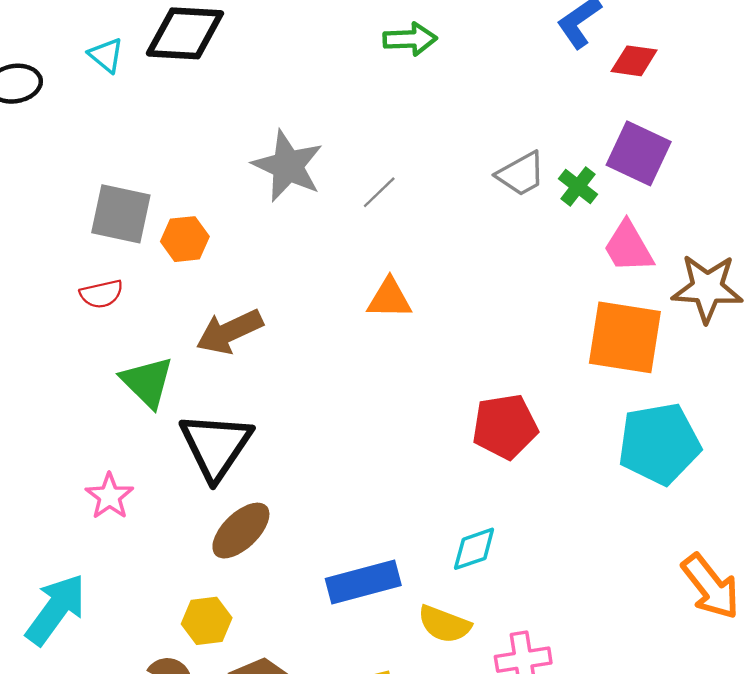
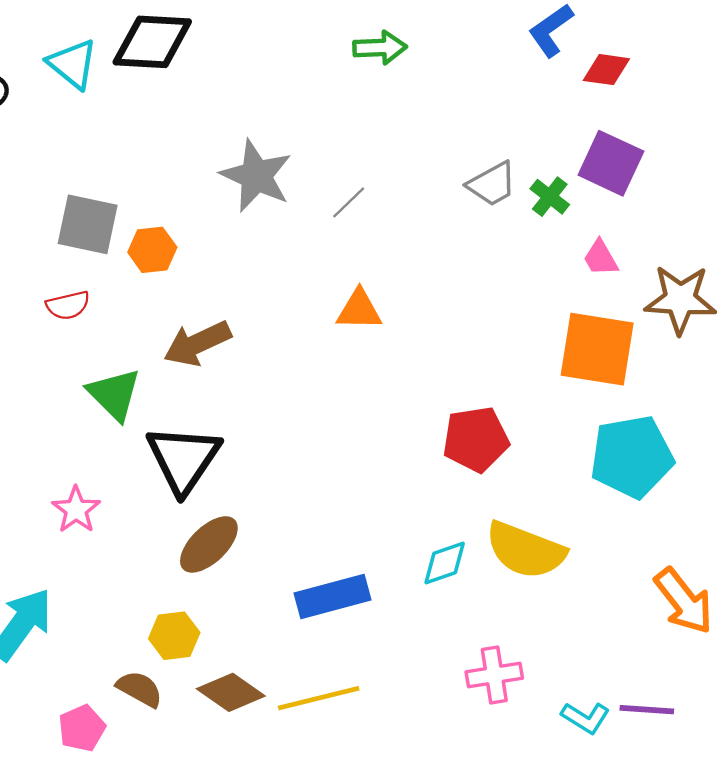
cyan triangle: (106, 55) -> (73, 64), size x1.4
pink trapezoid: (628, 247) -> (601, 258), size x0.7
yellow semicircle: (444, 624) -> (525, 550), moved, size x1.5

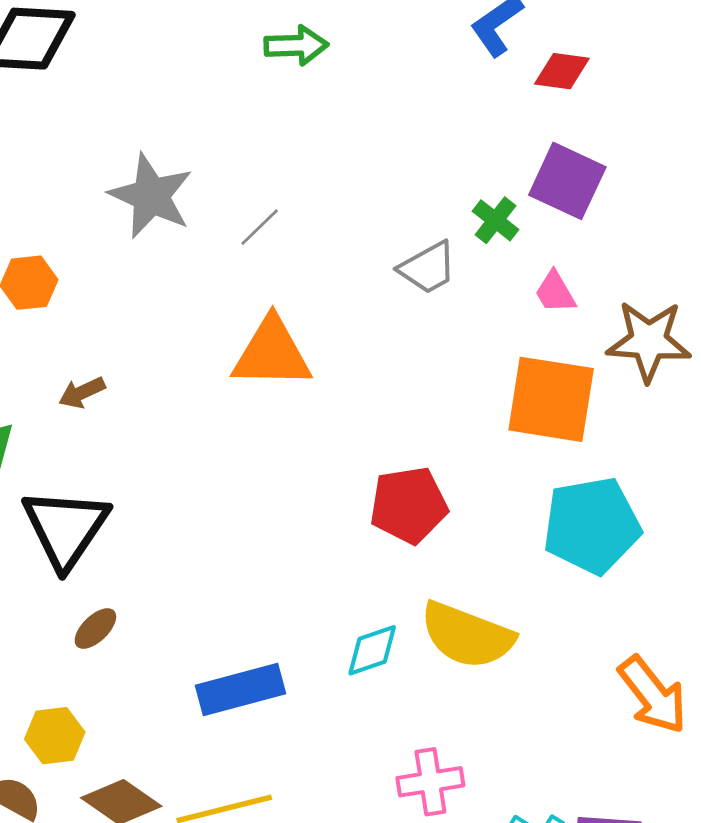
gray trapezoid: (492, 184) -> (428, 268), moved
orange triangle: (359, 310) -> (272, 353), size x1.5
brown arrow: (197, 343) -> (82, 393), size x0.6
brown ellipse: (209, 544) -> (95, 629), size x0.6

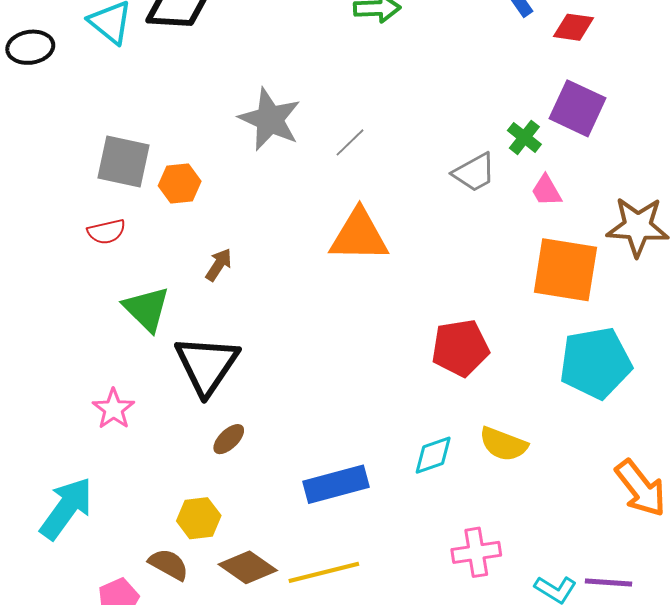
pink trapezoid: (555, 292) -> (546, 191), moved
brown arrow: (82, 393) -> (219, 265), turned 148
yellow semicircle: (467, 635) -> (503, 444), size x0.7

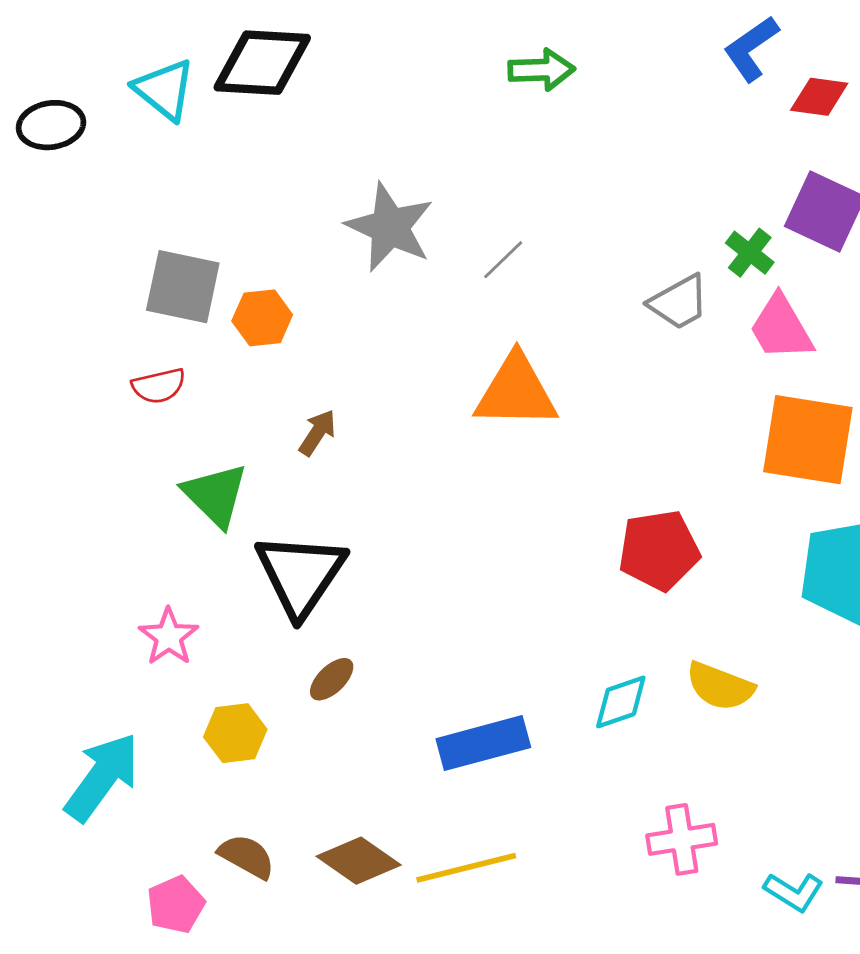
pink trapezoid: (546, 191) -> (781, 328), size x1.5
yellow hexagon: (199, 518) -> (235, 733), moved

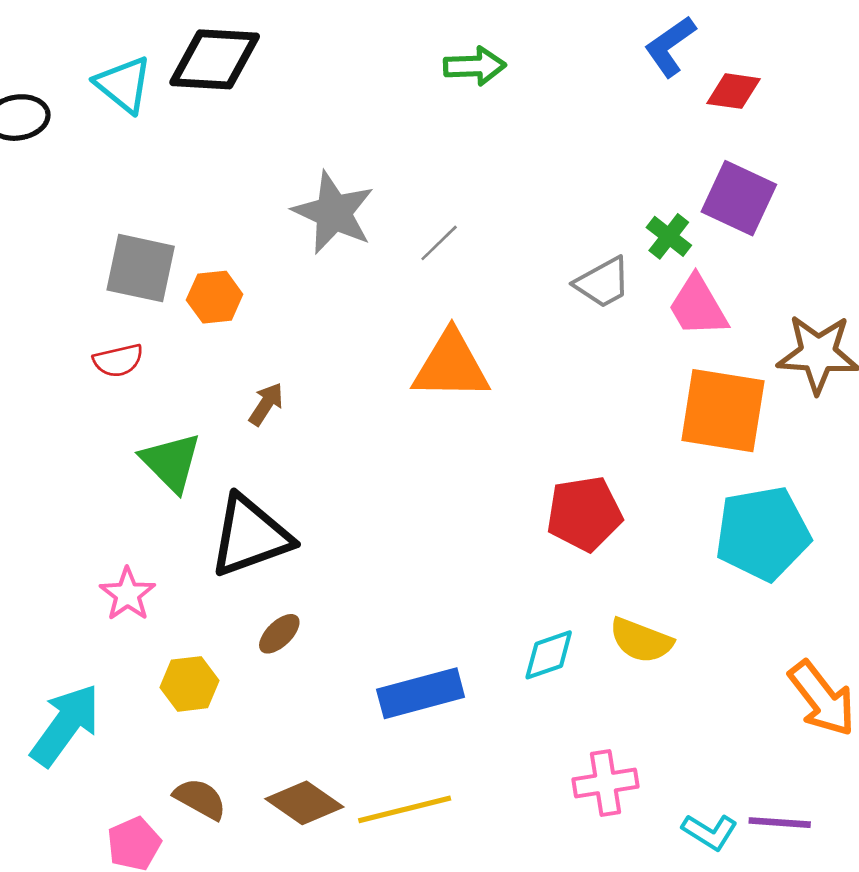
black triangle: (300, 574) -> (250, 536), turned 36

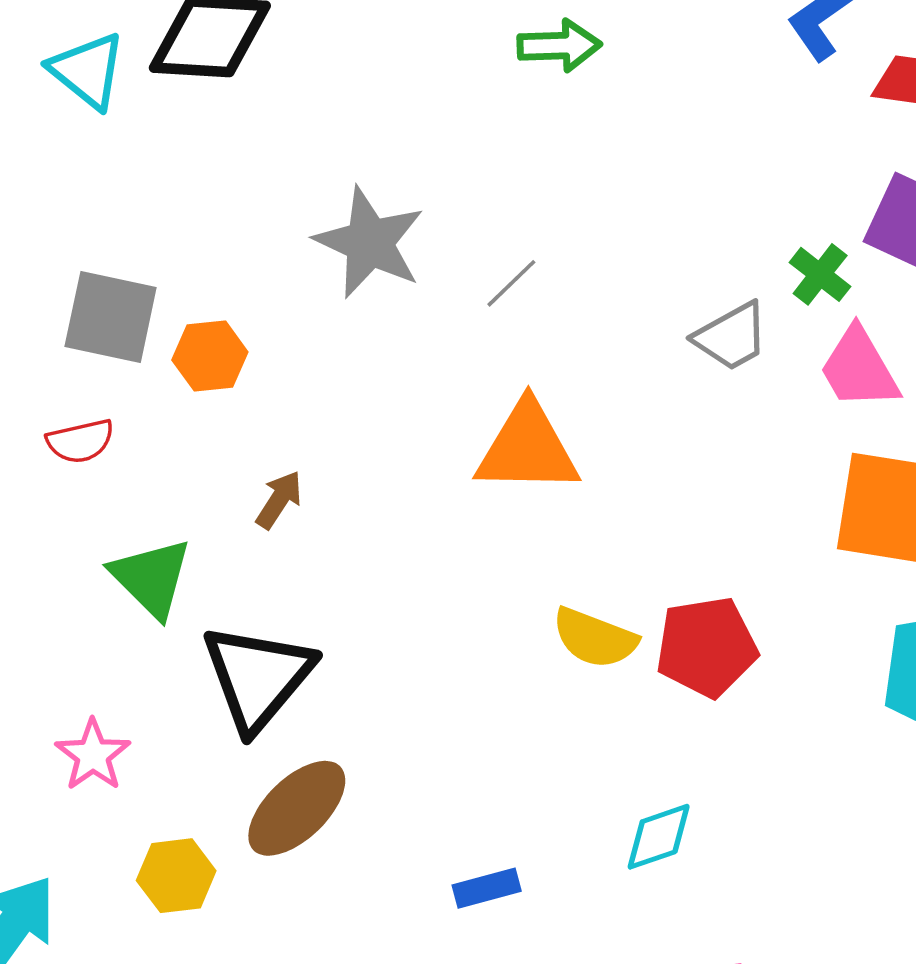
black triangle: (250, 536) -> (258, 677), turned -30
brown ellipse: (279, 634) -> (297, 808), size x1.8
yellow semicircle: (641, 640) -> (595, 638), moved
blue rectangle: (421, 693) -> (487, 888), size x0.6

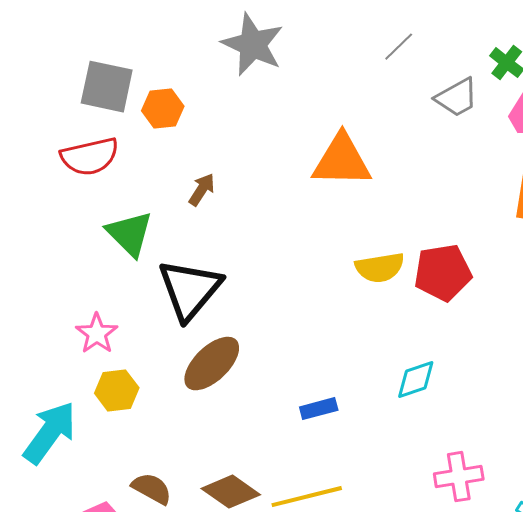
gray line: (511, 283) -> (399, 47), moved
red semicircle: (80, 441) -> (90, 157), size x1.5
yellow semicircle: (595, 638) -> (380, 268), turned -30
yellow hexagon: (176, 876) -> (117, 391), moved

